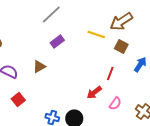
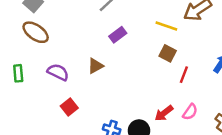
brown square: (121, 46) -> (168, 53), moved
red arrow: (94, 92) -> (164, 113), moved

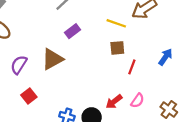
brown square: (168, 53) -> (117, 48), turned -32
brown triangle: (95, 66) -> (52, 59), size x1.5
purple semicircle: (58, 72) -> (19, 65), turned -84

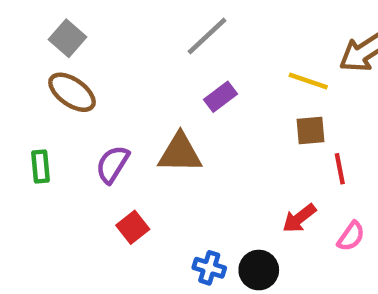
brown triangle: (52, 59) -> (180, 153), turned 30
red line: (132, 67) -> (340, 169), turned -32
red arrow: (114, 102) -> (299, 218), moved

